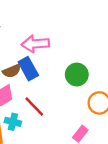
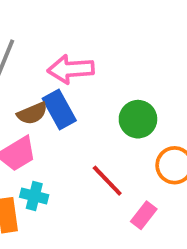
red line: (34, 106) -> (107, 181), moved

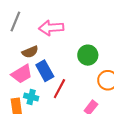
blue rectangle: (59, 110) -> (45, 71), moved
red line: (107, 181) -> (59, 89), moved, turned 72

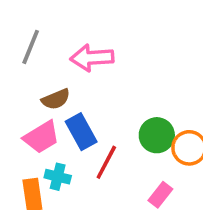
green circle: (88, 55) -> (157, 135), moved

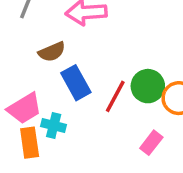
pink trapezoid: (41, 137) -> (24, 108), moved
red line: (106, 162) -> (115, 96), moved

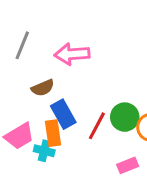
orange rectangle: (30, 143) -> (53, 133), moved
pink rectangle: (151, 143) -> (128, 165), turned 30

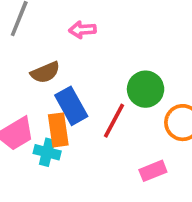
pink arrow: (72, 54) -> (82, 30), size x0.6
green circle: (125, 117) -> (146, 89), moved

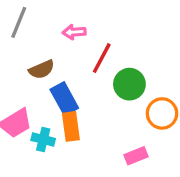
red line: (114, 121) -> (102, 58), moved
orange rectangle: (58, 130) -> (71, 126), moved

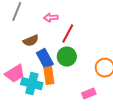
green circle: (129, 84) -> (67, 57), moved
cyan cross: (43, 139) -> (32, 84), size x1.5

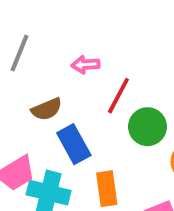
green circle: (67, 57) -> (147, 127), moved
orange rectangle: (49, 76) -> (107, 189), moved

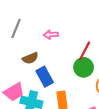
red line: (118, 96) -> (85, 51), moved

